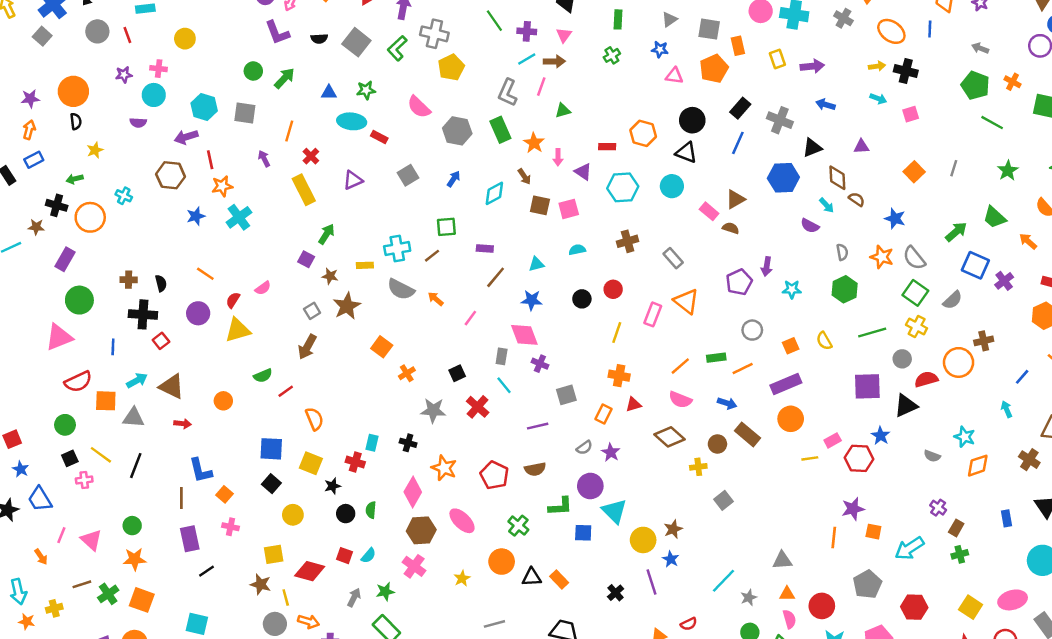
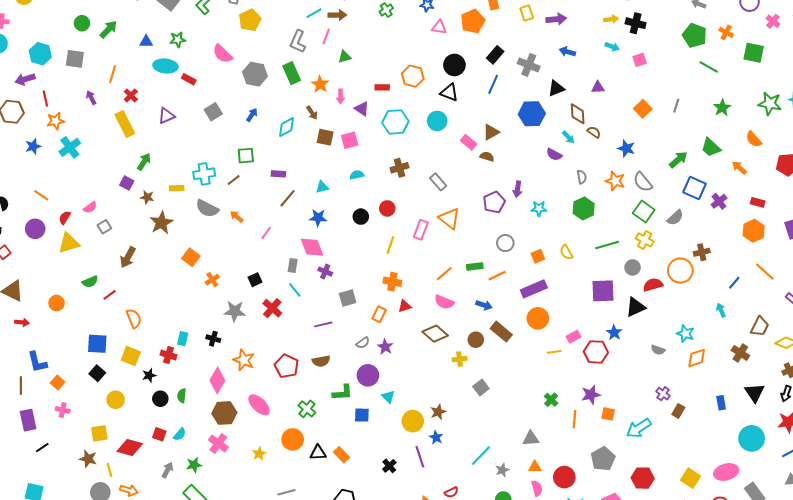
gray square: (312, 311) -> (104, 227), moved
cyan triangle: (614, 511) -> (388, 397), size x0.6
green cross: (960, 554) -> (551, 400), moved, turned -32

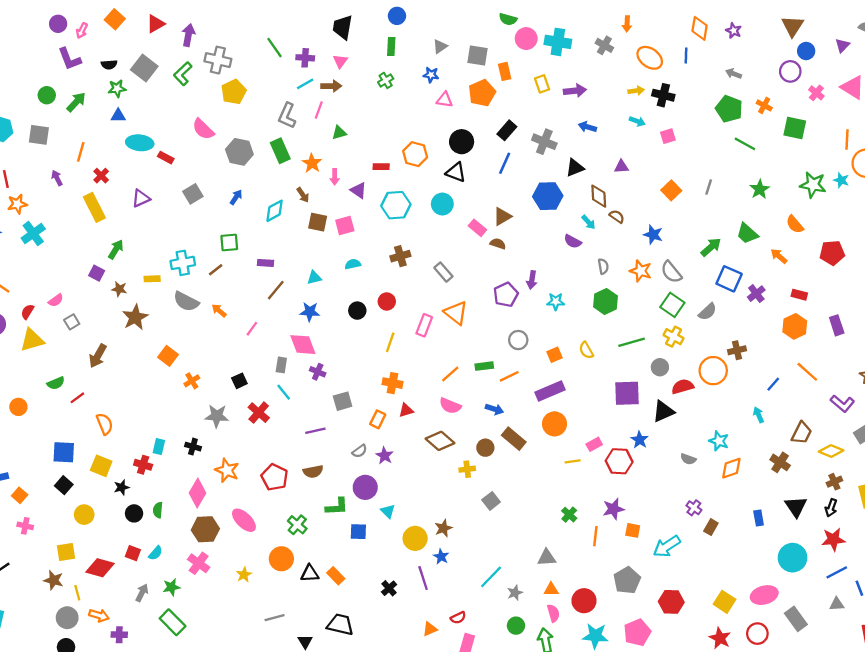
green star: (178, 40) -> (117, 88), moved

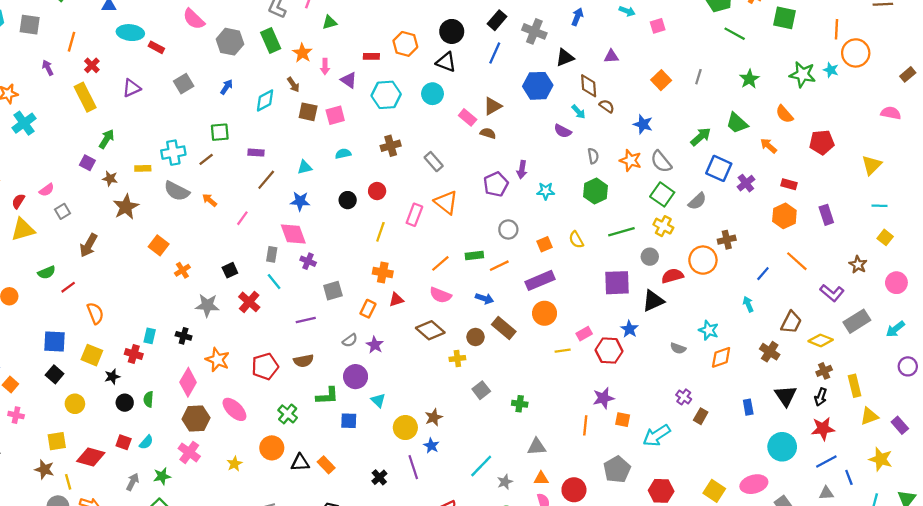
blue arrow: (587, 127) -> (577, 17), turned 96
red pentagon: (275, 477) -> (265, 366), turned 30
green cross: (569, 515) -> (520, 404), moved, turned -35

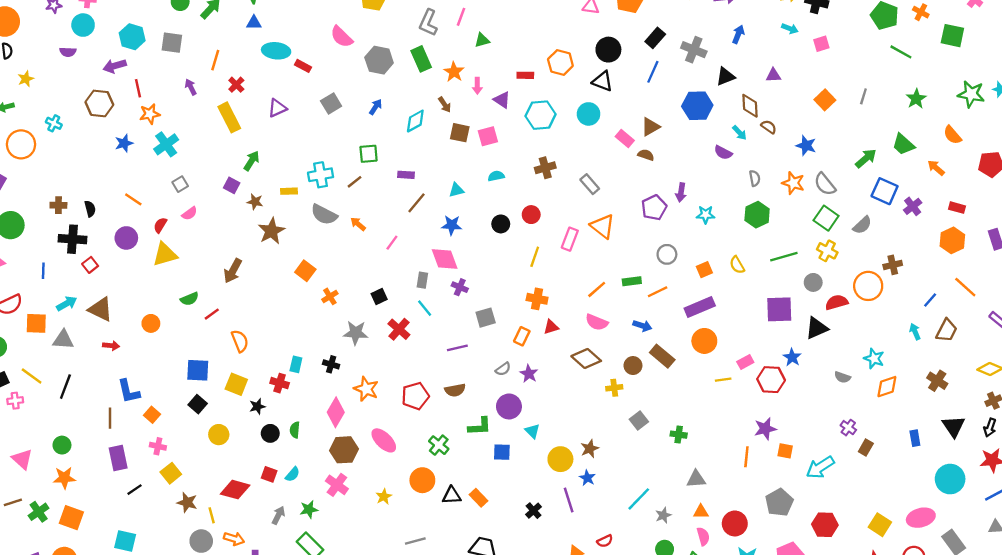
gray square: (62, 211) -> (180, 184), moved
brown trapezoid: (791, 322) -> (947, 330), moved
yellow square: (57, 441) -> (171, 473), moved, turned -30

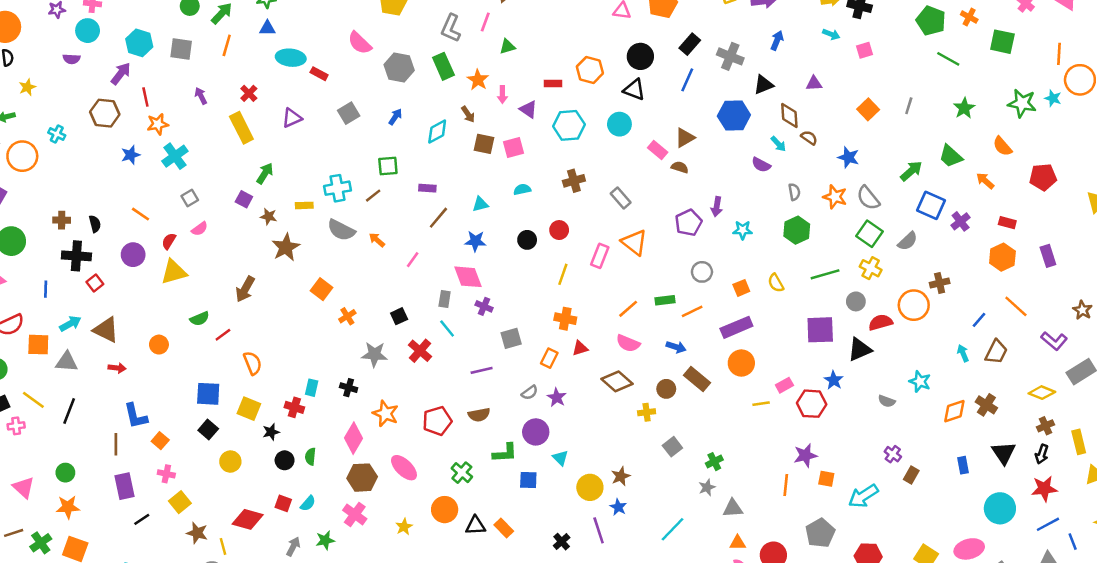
orange line: (215, 60) -> (227, 45), moved
purple arrow: (115, 66) -> (121, 74), turned 145
orange diamond: (887, 387) -> (954, 411), moved
green cross: (679, 435) -> (714, 462), turned -35
gray star: (663, 515) -> (707, 487), moved

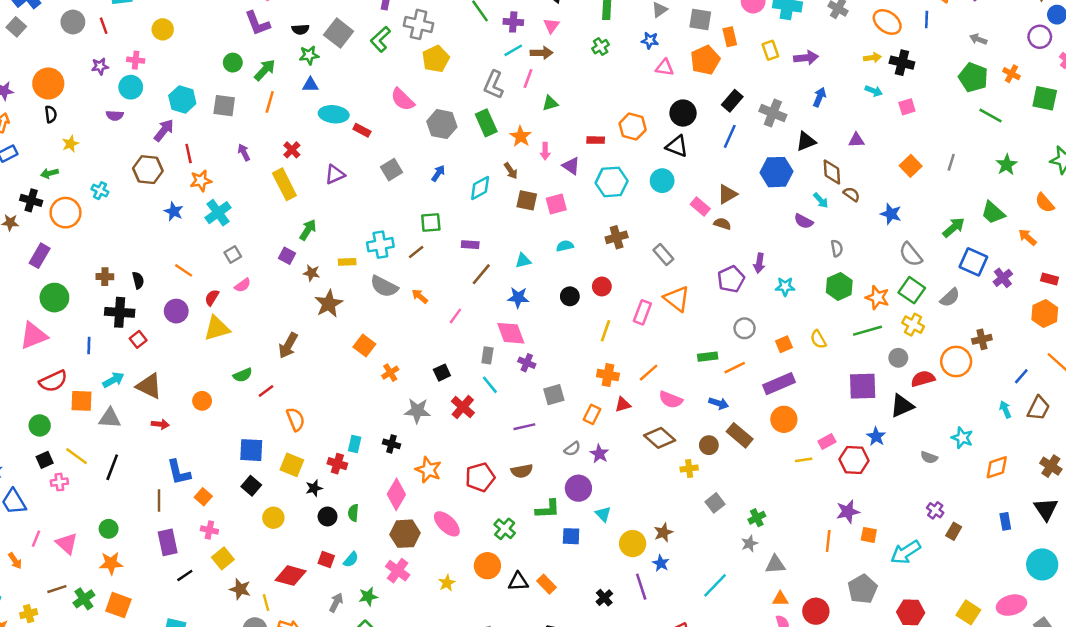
blue star: (131, 155) -> (174, 211), turned -30
orange star: (835, 197) -> (877, 298), moved
orange line: (628, 309) -> (649, 373), moved
brown cross: (986, 405) -> (1051, 466), moved

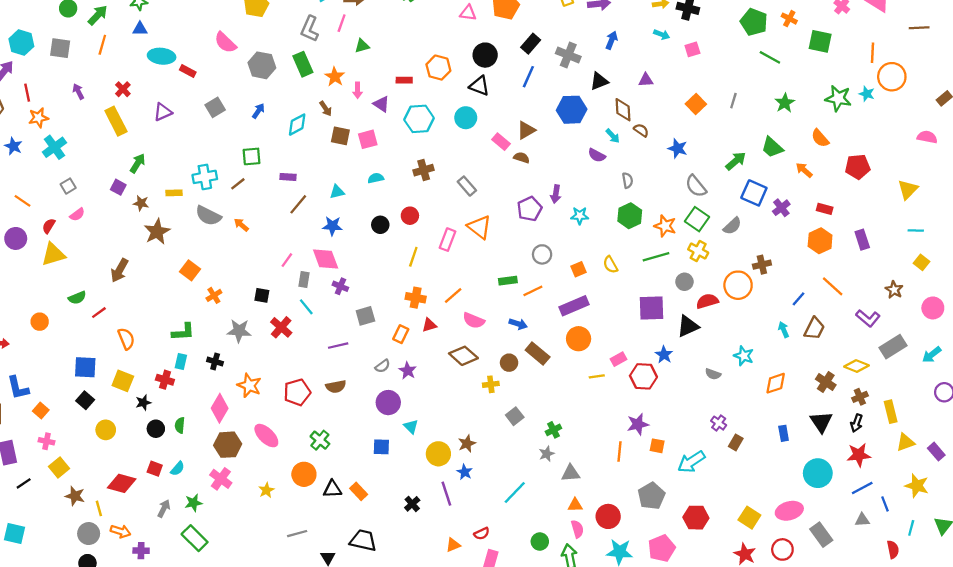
pink line: (455, 316) -> (287, 260), moved
black square: (442, 373) -> (262, 295), turned 35
green L-shape: (548, 509) -> (183, 332), moved

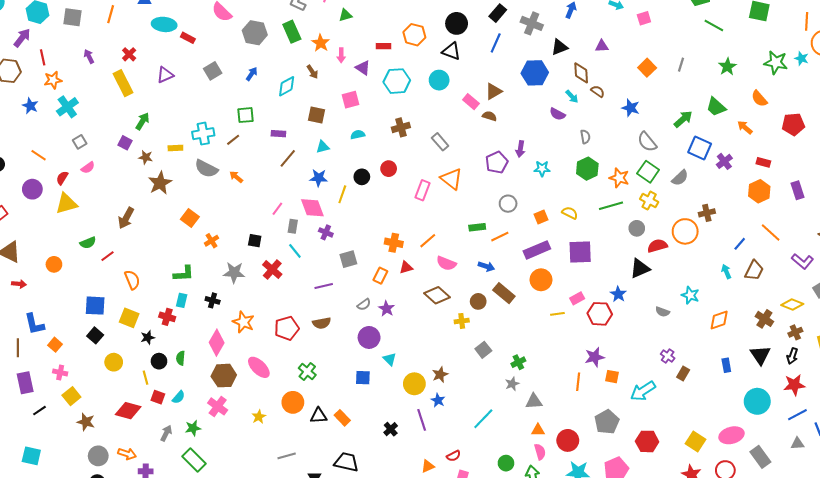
brown square: (340, 136) -> (317, 115), moved
yellow line: (413, 257) -> (342, 194), moved
yellow semicircle: (610, 265) -> (570, 213), turned 147
purple square: (651, 308) -> (580, 252), moved
yellow line: (99, 508) -> (146, 378), moved

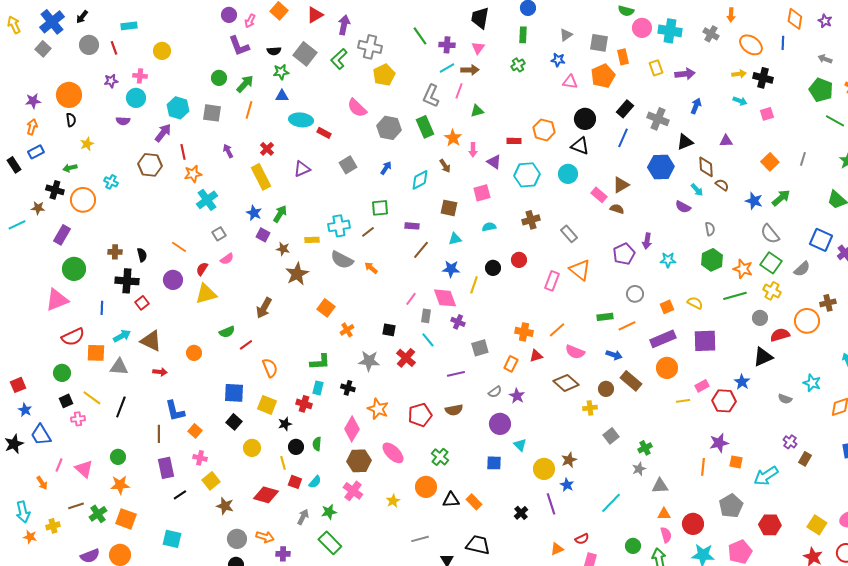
blue star: (30, 106) -> (254, 213), moved
green arrow: (683, 119) -> (781, 198), moved

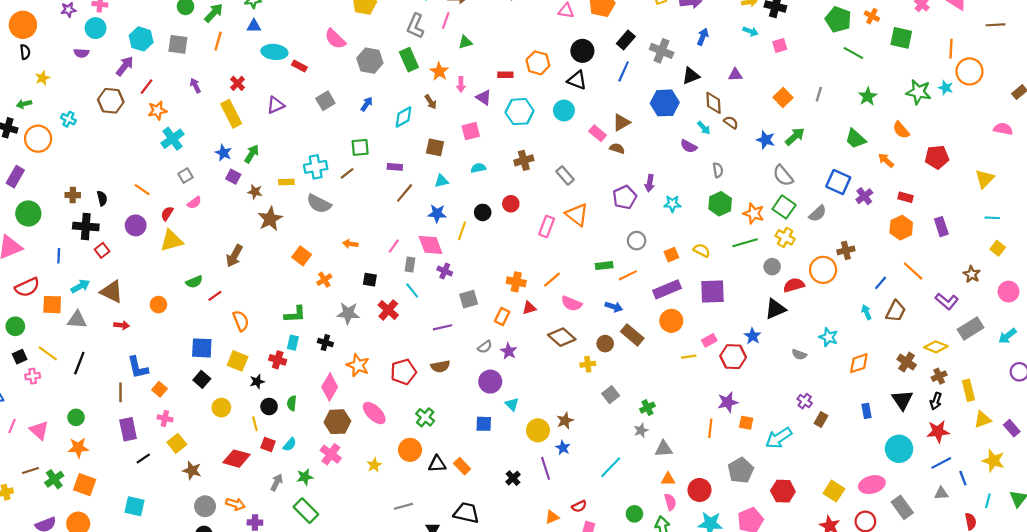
red line: (183, 152) -> (146, 87), turned 49
orange arrow: (371, 268) -> (350, 244), moved, turned -32

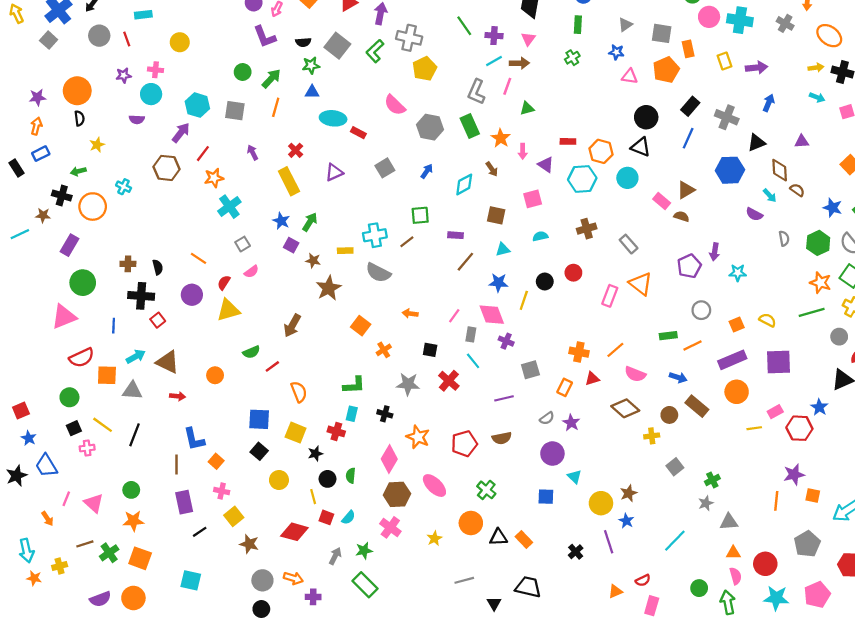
orange hexagon: (538, 63) -> (601, 151), moved
green hexagon: (720, 204) -> (818, 243), moved

